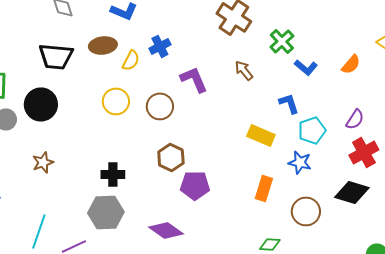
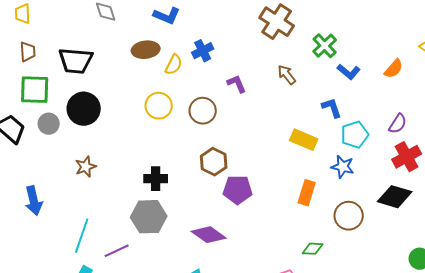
black trapezoid: (56, 56) -> (76, 61), moved
purple L-shape: (194, 79) -> (237, 84), size x0.7

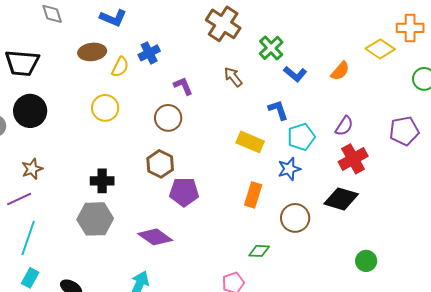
brown circle: (203, 111) -> (168, 118), moved
blue star: (343, 167) -> (289, 169), turned -30
purple line: (117, 251) -> (19, 199), moved

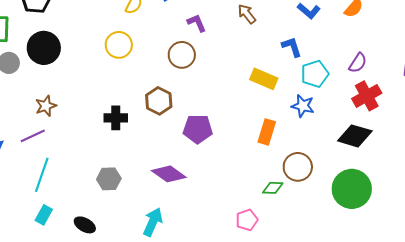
brown hexagon: (160, 164) -> (159, 101), moved
blue star: (289, 169) -> (303, 106), turned 30
brown circle: (295, 218) -> (298, 167), moved
gray hexagon: (95, 219) -> (109, 179), moved, size x0.7
green circle: (366, 261) -> (352, 189), moved, size x1.8

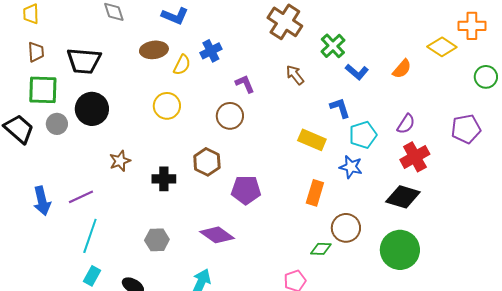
brown star: (46, 106) -> (120, 161), moved

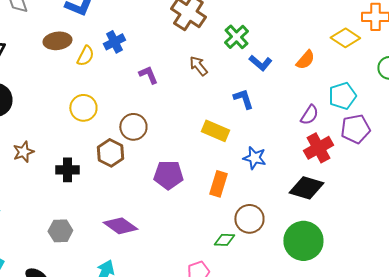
yellow circle: (167, 106) -> (83, 108), moved
brown circle: (230, 116) -> (133, 127), moved
purple pentagon: (466, 129) -> (355, 129), moved
cyan pentagon: (363, 135) -> (342, 96), moved
purple pentagon: (246, 190) -> (168, 175), moved

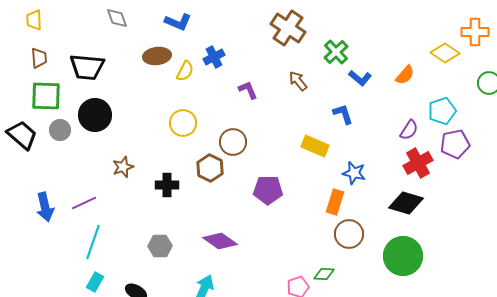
orange rectangle: (218, 184) -> (335, 202), moved
green diamond: (224, 240) -> (324, 274), moved

